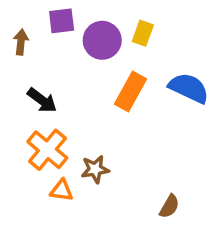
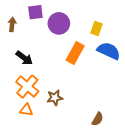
yellow rectangle: (143, 33) -> (97, 28), moved
orange triangle: (62, 190) -> (26, 110), moved

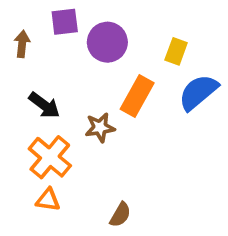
blue semicircle: (109, 51) -> (198, 92), turned -65
brown star: (55, 98) -> (100, 128), moved
brown semicircle: (98, 119) -> (120, 215), moved

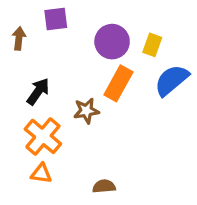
purple circle: (107, 42) -> (112, 42), moved
black arrow: (44, 105) -> (38, 91), turned -92
brown semicircle: (120, 215) -> (104, 186), turned -125

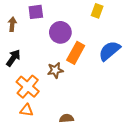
purple circle: (112, 42) -> (60, 32), moved
yellow rectangle: (152, 45) -> (97, 11), moved
black arrow: (38, 91) -> (13, 58), moved

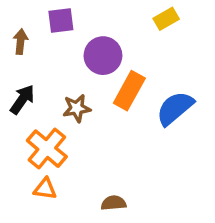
yellow rectangle: (97, 11) -> (166, 19), turned 40
blue semicircle: (109, 51) -> (175, 108), moved
brown star: (55, 70) -> (77, 108), moved

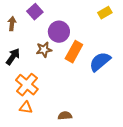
yellow rectangle: (166, 19) -> (105, 13), moved
purple square: (61, 20) -> (35, 12), turned -35
brown star: (77, 108) -> (44, 50), moved

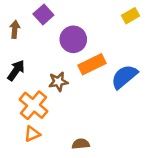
brown star: (44, 50) -> (58, 82), moved
orange rectangle: (74, 52) -> (92, 64), turned 35
orange triangle: (26, 108) -> (32, 134), turned -32

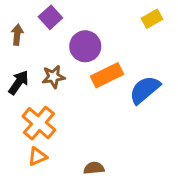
brown star: (58, 82) -> (53, 77), moved

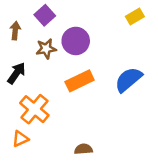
orange rectangle: (107, 75) -> (80, 81), moved
brown star: (53, 77) -> (46, 49), moved
orange triangle: (37, 156) -> (20, 139), moved

